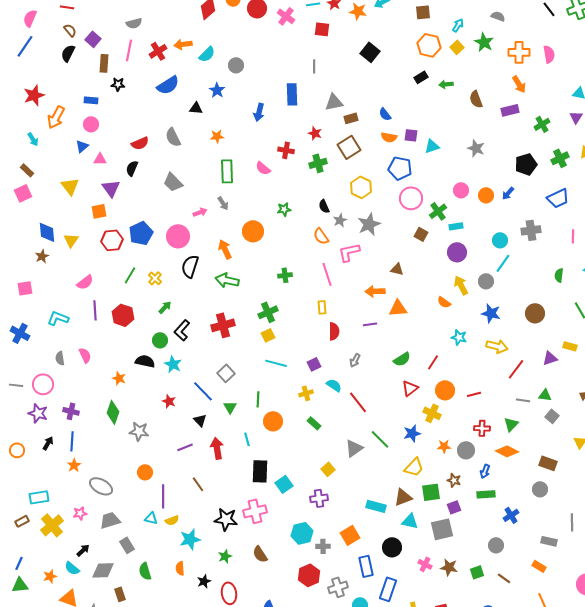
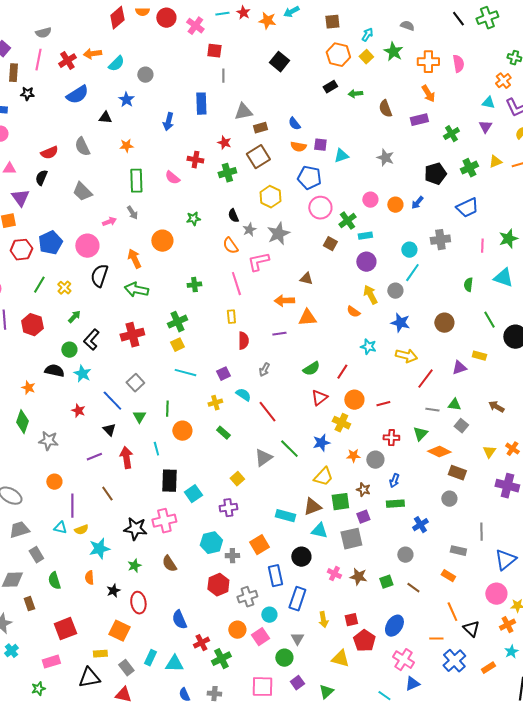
red square: (322, 29) -> (214, 51), moved
orange diamond: (507, 451) -> (439, 452), moved

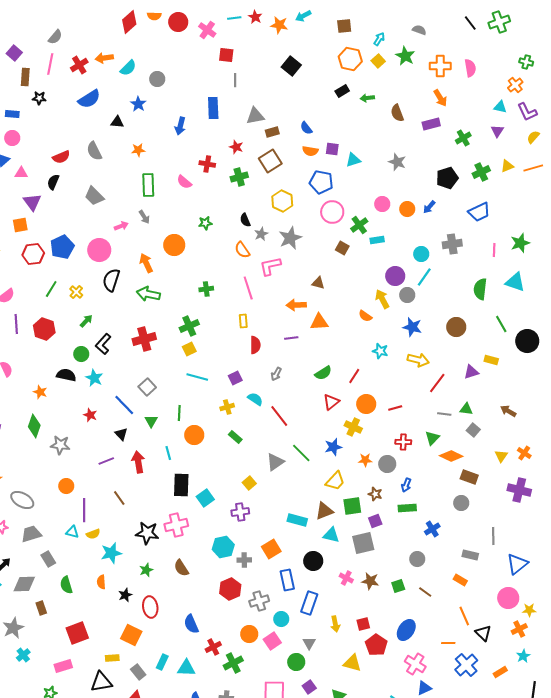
gray semicircle: (43, 33) -> (55, 37), turned -35
purple circle: (366, 262) -> (395, 276), moved
green semicircle: (468, 285) -> (480, 289), size x1.5

